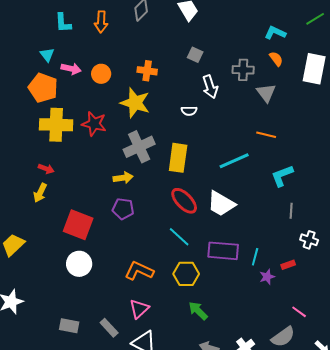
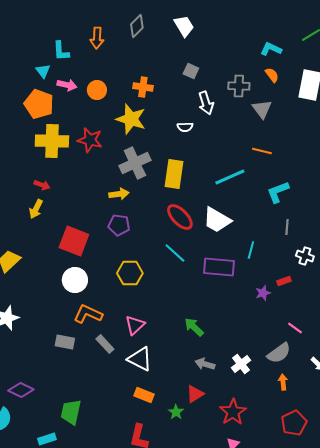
cyan L-shape: (63, 23) -> (61, 51), moved
cyan line: (255, 257) -> (251, 250), moved
orange L-shape: (139, 271) -> (88, 314), moved
yellow hexagon: (186, 274) -> (130, 273), moved

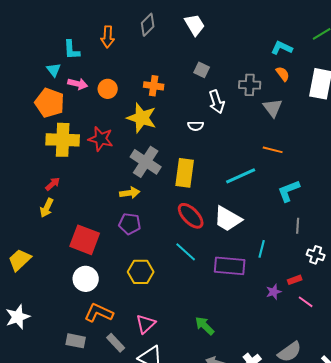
gray cross: (135, 163) -> (146, 162), turned -32
red arrow: (42, 185) -> (53, 184), turned -63
pink line: (295, 328) -> (306, 302), moved

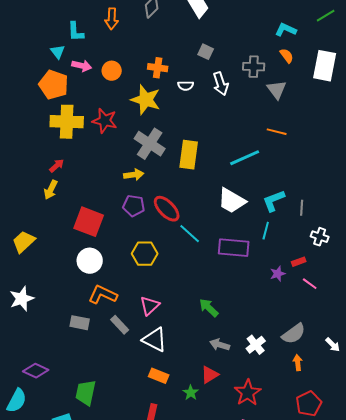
white semicircle: (196, 126) -> (186, 86), moved
cyan L-shape: (289, 191) -> (274, 201), moved
red ellipse: (191, 216) -> (167, 209), moved

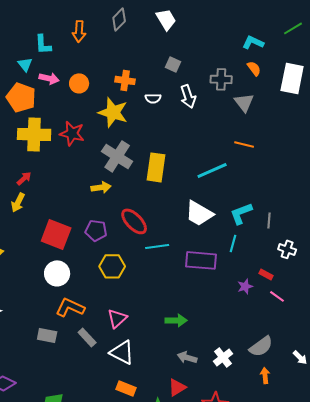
purple pentagon: (134, 206) -> (96, 230), moved
cyan line: (190, 234) -> (157, 246), turned -50
red rectangle: (299, 262) -> (266, 274), turned 48
green arrow: (209, 308) -> (176, 320), turned 135

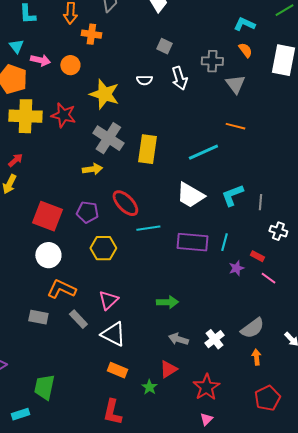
cyan L-shape: (43, 44) -> (27, 14), moved
orange cross: (125, 80) -> (91, 34), moved
cyan line: (233, 243) -> (224, 242), moved

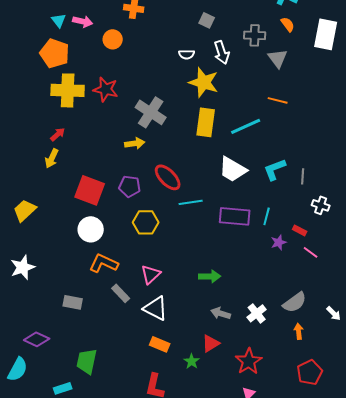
pink arrow: (40, 60) -> (83, 21), moved
yellow star: (104, 94) -> (204, 82), moved
yellow rectangle: (147, 149) -> (206, 122), moved
gray rectangle: (38, 317) -> (73, 302), moved

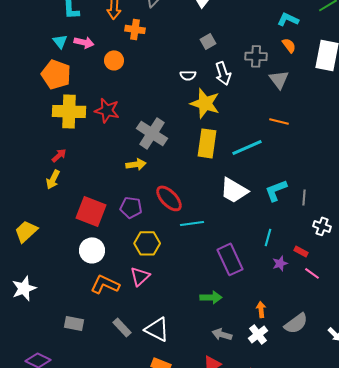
gray square: (207, 20) -> (208, 41), turned 35
purple rectangle: (235, 216) -> (230, 259), moved, turned 60
pink triangle: (151, 274) -> (140, 276), moved
gray rectangle: (121, 293) -> (122, 327), moved
orange arrow: (299, 331) -> (261, 309), moved

